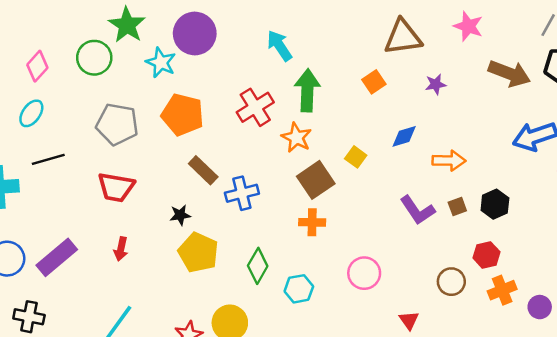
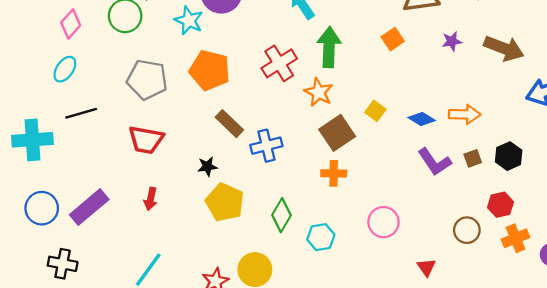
brown arrow: (509, 73) -> (504, 48), moved
blue diamond: (404, 136) -> (422, 119), moved, turned 48

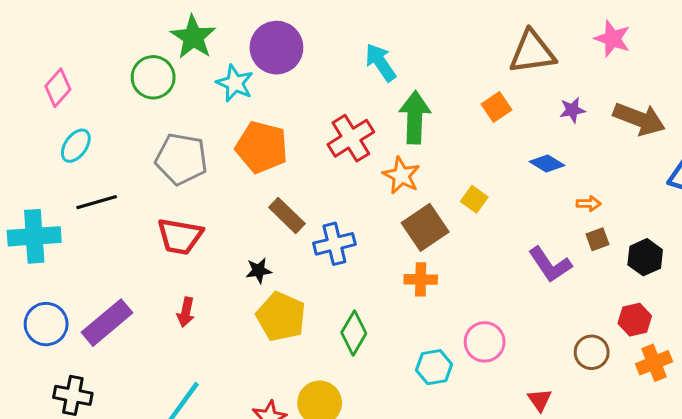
pink diamond: (71, 24) -> (58, 88), moved
orange arrow: (465, 114) -> (589, 204), size x0.6
blue diamond: (422, 119) -> (547, 164), moved
brown square: (473, 158) -> (598, 239), moved
cyan hexagon: (321, 237) -> (434, 367), moved

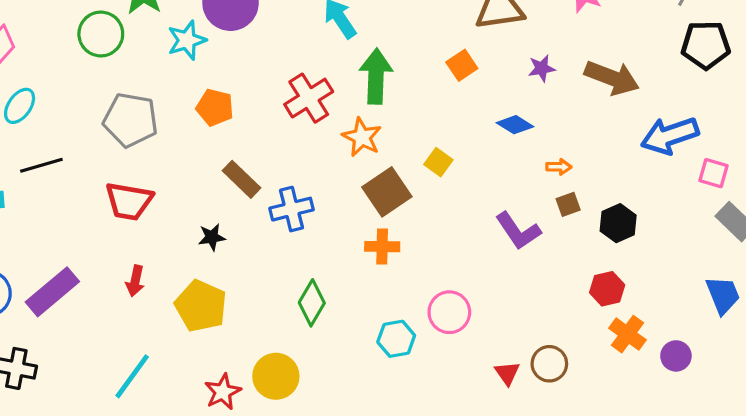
cyan star: (235, 83) -> (187, 40), turned 30
orange pentagon: (262, 147) -> (215, 107), size x0.7
yellow pentagon: (281, 317) -> (201, 306), moved
brown circle: (592, 352) -> (549, 364), moved
orange cross: (654, 363) -> (628, 334), turned -32

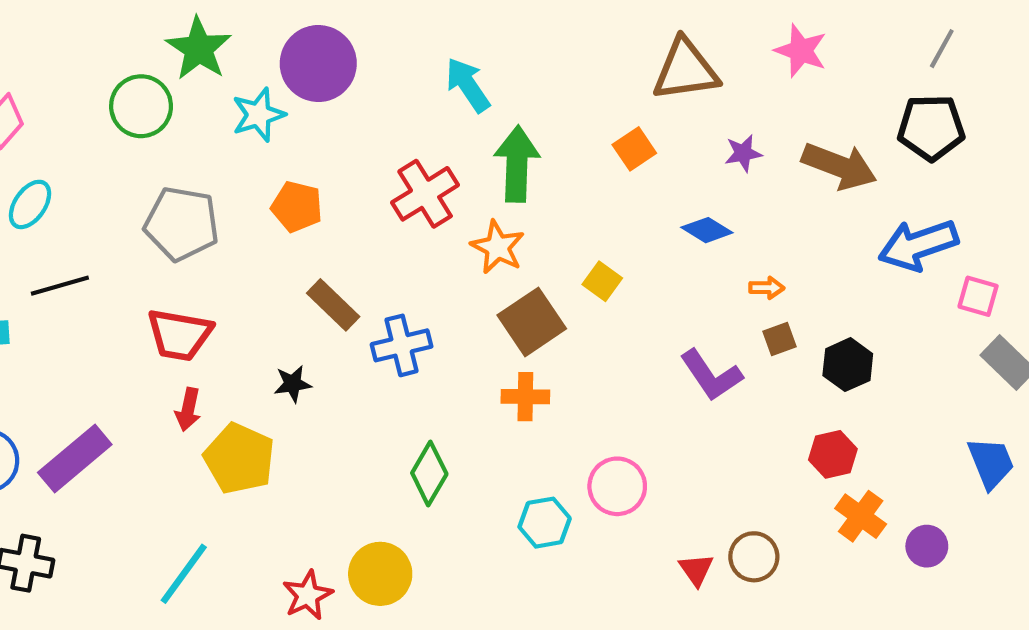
black pentagon: (706, 45) -> (931, 128), moved
red arrow: (135, 281) -> (188, 409), moved
yellow pentagon: (201, 306) -> (239, 459), moved

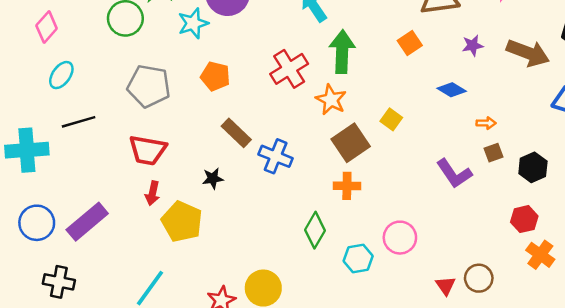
blue cross: (402, 345) -> (276, 156), turned 36
green diamond: (429, 474) -> (315, 230), moved

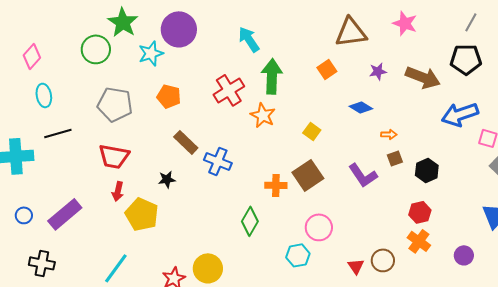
cyan ellipse: (61, 75) -> (44, 95), turned -45
brown square: (351, 143) -> (308, 175), moved
blue circle: (37, 223) -> (24, 215), size x0.6
orange cross: (540, 255) -> (419, 241), moved
cyan hexagon: (358, 258) -> (298, 255), moved

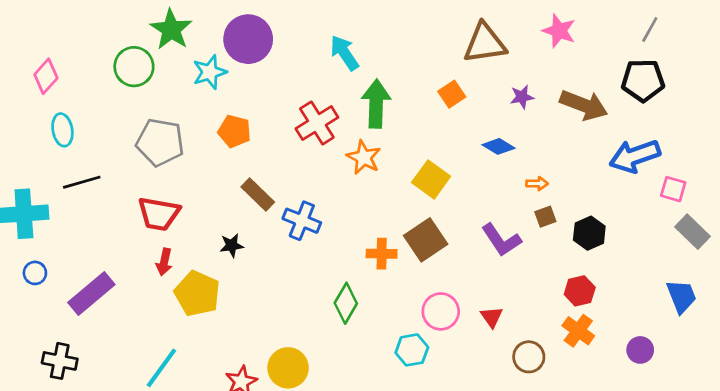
yellow square: (312, 131) -> (431, 179), size x1.5
blue circle: (24, 215) -> (35, 273), moved
red triangle: (356, 266) -> (492, 317), moved

